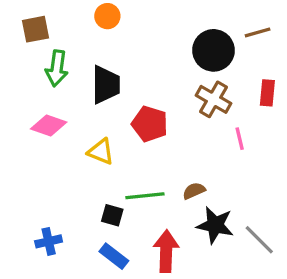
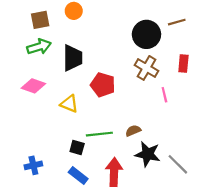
brown square: (36, 29) -> (40, 20), moved
green arrow: (57, 68) -> (39, 47), turned -115

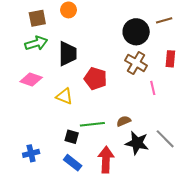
gray line: (178, 164) -> (165, 139), moved

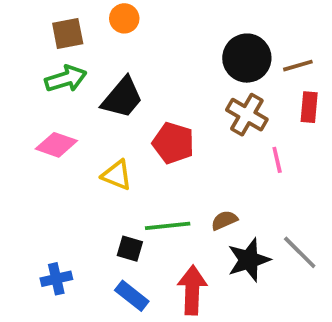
brown line: (164, 20) -> (298, 66), moved
black trapezoid: (67, 54) -> (122, 98), turned 40
black star: (137, 143) -> (249, 260), turned -30

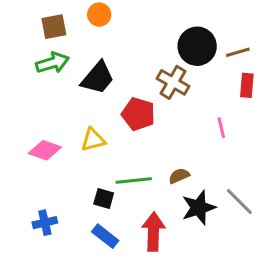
brown cross: (247, 115) -> (173, 82), moved
pink diamond: (56, 145) -> (45, 150), moved
yellow triangle: (117, 175) -> (93, 140), turned -36

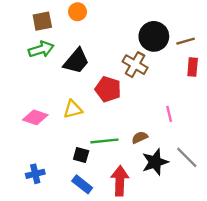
pink line: (221, 128) -> (169, 114), moved

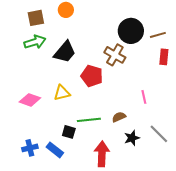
black star: (155, 162) -> (132, 138), size x0.7
blue rectangle: (82, 184) -> (55, 150), moved

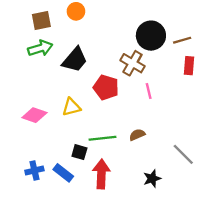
pink line: (144, 97) -> (149, 91), moved
black star: (132, 138) -> (152, 179), moved
red arrow: (102, 154) -> (101, 174), moved

